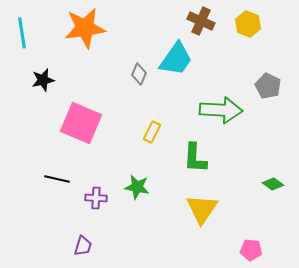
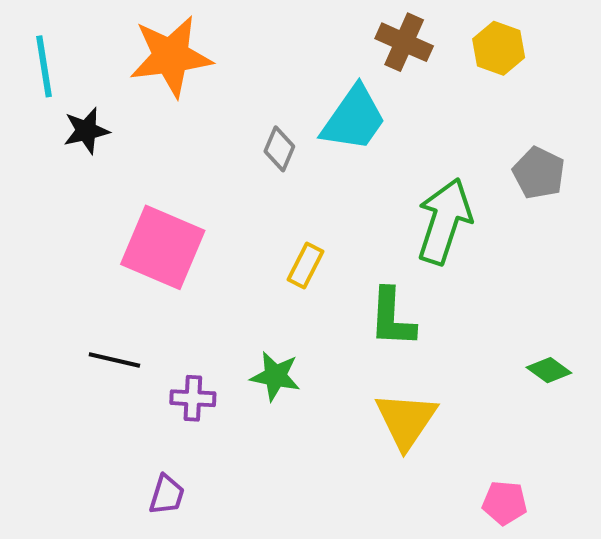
black star: (43, 80) -> (86, 131), moved
green arrow: (221, 110) -> (444, 221), turned -75

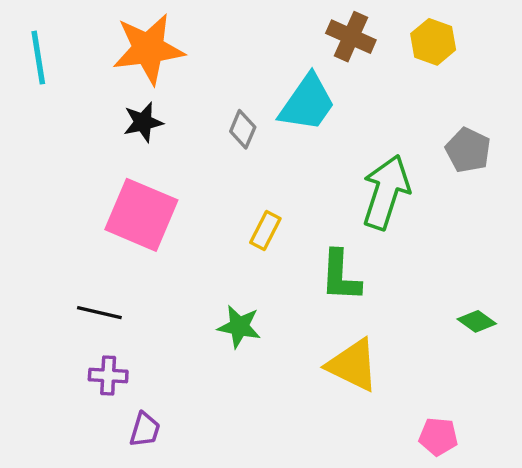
black star: (86, 131) -> (143, 122), moved
purple cross: (193, 398) -> (108, 375), moved
yellow triangle: (406, 420) -> (353, 365), turned -38

